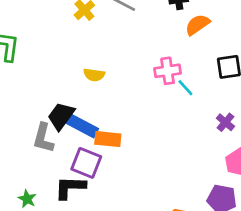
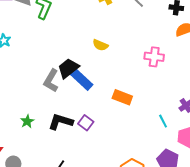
cyan line: (185, 88) -> (163, 121), moved
orange rectangle: (108, 139) -> (122, 97), moved
purple square: (86, 163) -> (86, 123), moved, size x0.7

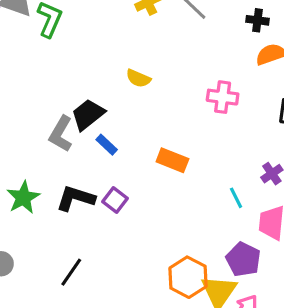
blue rectangle: (82, 79) -> (107, 145), moved, size x0.6
green star: (27, 121) -> (23, 198), size x1.5

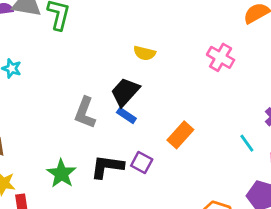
pink cross: (223, 97) -> (221, 57), turned 32
black trapezoid: (88, 114) -> (125, 92), moved
orange rectangle: (172, 160) -> (180, 135), moved, turned -60

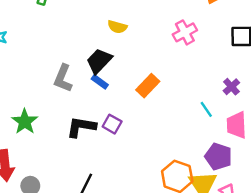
pink cross: (221, 57) -> (185, 32), turned 30
orange rectangle: (180, 135) -> (148, 86), moved
green star: (61, 174) -> (25, 122), moved

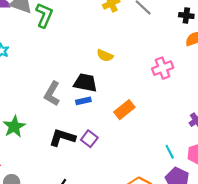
black trapezoid: (99, 61) -> (85, 83), turned 50
blue rectangle: (100, 82) -> (83, 101), turned -56
cyan line: (206, 109) -> (170, 152), moved

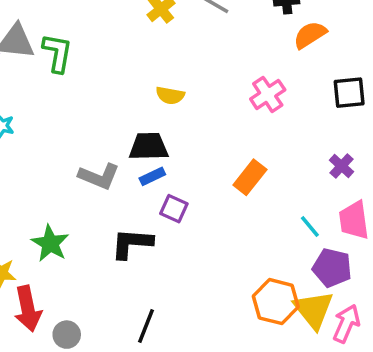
gray L-shape: (52, 94) -> (99, 176), turned -85
orange rectangle: (124, 110) -> (250, 177), moved
purple square: (89, 139) -> (174, 209), moved

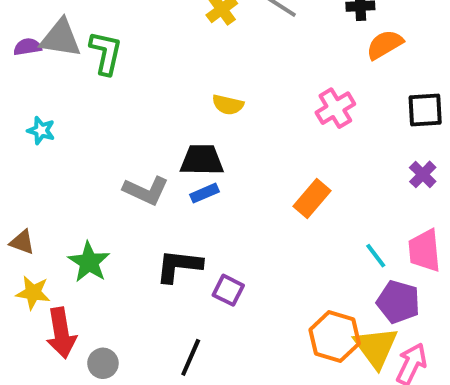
purple cross: (342, 166) -> (423, 174), moved
purple square: (174, 209) -> (228, 290), moved

